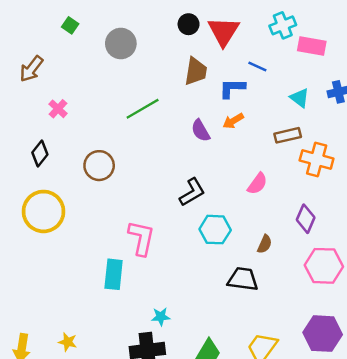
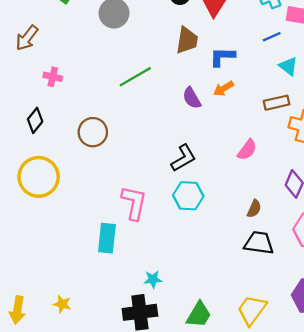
blue line: (257, 66) -> (272, 37), moved, turned -48
pink cross: (58, 109) -> (53, 77), turned -30
cyan hexagon: (215, 230) -> (188, 196), moved
black trapezoid: (243, 279) -> (259, 243), moved

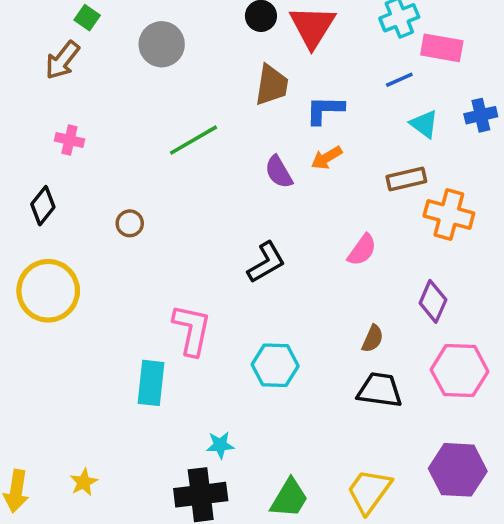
brown arrow: (27, 38) -> (62, 60), moved
brown circle: (93, 132) -> (130, 223), size x0.6
cyan hexagon: (188, 196) -> (275, 365), moved
yellow star: (62, 304) -> (84, 482), turned 30

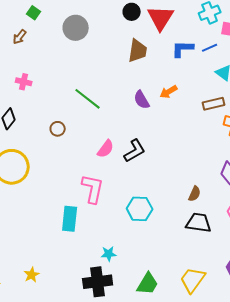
brown arrow: (62, 60) -> (20, 37), size x0.7
blue L-shape: (325, 110) -> (183, 49), moved
green line: (194, 140) -> (88, 99), moved, turned 68
pink semicircle: (362, 250) -> (106, 149), moved

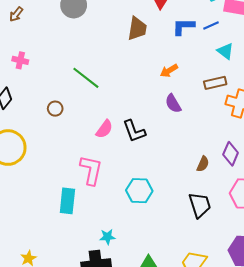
purple semicircle: (142, 100) -> (173, 103), moved
black L-shape: (135, 151) -> (134, 131), turned 100
brown semicircle: (195, 194) -> (203, 164), moved
black trapezoid: (199, 223) -> (200, 205), turned 64

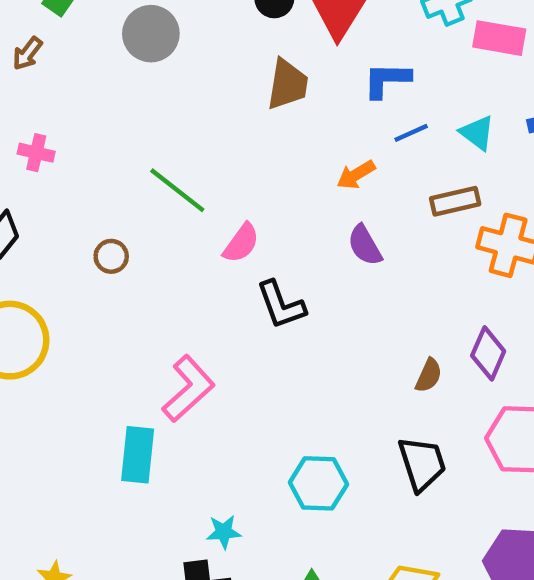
blue line: (211, 26) -> (411, 133), moved
pink semicircle: (104, 129) -> (241, 243), moved
pink L-shape: (91, 170) -> (188, 389), turned 36
cyan hexagon: (139, 191) -> (318, 483), moved

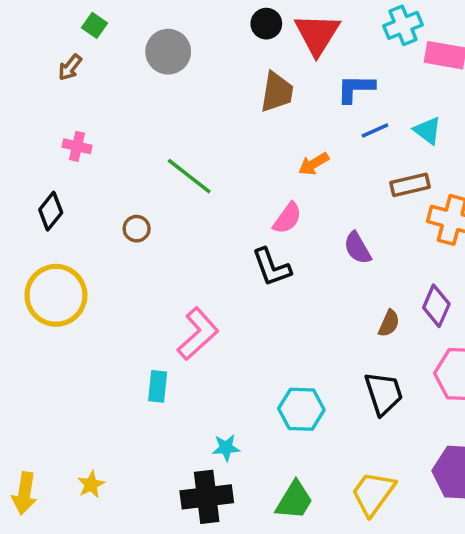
orange arrow: (356, 175) -> (314, 164), moved
pink semicircle: (241, 243) -> (287, 218), moved
purple semicircle: (365, 245) -> (357, 248), moved
cyan rectangle: (138, 455) -> (158, 386), size x0.7

